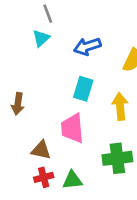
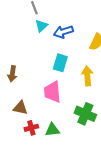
cyan triangle: (41, 38) -> (41, 26), moved
brown triangle: (41, 150) -> (20, 108), moved
green cross: (117, 158) -> (85, 114), turned 30

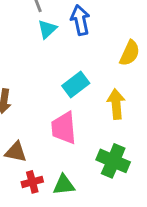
blue arrow: (63, 32) -> (80, 20), moved, turned 96
cyan rectangle: (60, 63) -> (76, 85), turned 36

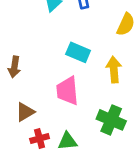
cyan rectangle: (76, 85) -> (78, 52), turned 60
brown triangle: (16, 152) -> (25, 112), turned -42

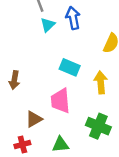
brown triangle: (25, 112) -> (34, 119), moved
red cross: (40, 139) -> (22, 145), moved

